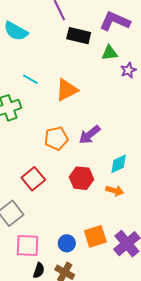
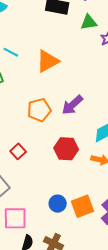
red square: (33, 179) -> (18, 151), size x0.7
blue circle: (67, 243) -> (58, 204), moved

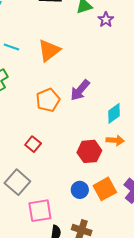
red hexagon: (66, 149) -> (89, 151), moved

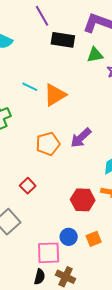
cyan line: (11, 47) -> (30, 87), moved
orange square: (105, 189) -> (94, 239), size x0.7
pink square: (40, 211) -> (49, 253), moved

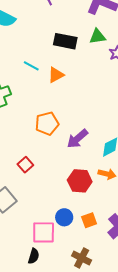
black rectangle: (63, 40) -> (65, 41), moved
orange triangle: (55, 95) -> (56, 75), size x0.7
purple arrow: (81, 138) -> (77, 139), moved
brown cross: (66, 277) -> (82, 258), moved

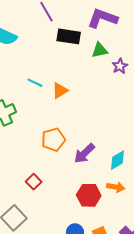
black rectangle: (65, 41) -> (69, 36), moved

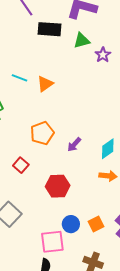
purple arrow: (84, 153) -> (74, 145), size x0.7
red square: (34, 182) -> (21, 165), moved
red hexagon: (89, 195) -> (58, 186), moved

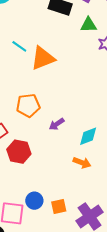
orange triangle: (45, 84) -> (43, 58), size x1.5
red hexagon: (58, 186) -> (19, 152), moved

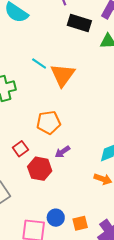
orange triangle: (43, 58) -> (63, 75), turned -32
purple arrow: (57, 124) -> (62, 152), moved

